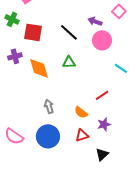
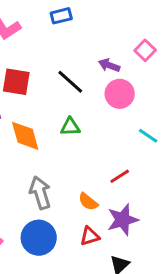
gray arrow: (49, 106) -> (40, 193), size x1.5
purple star: (104, 124) -> (123, 220), size x1.5

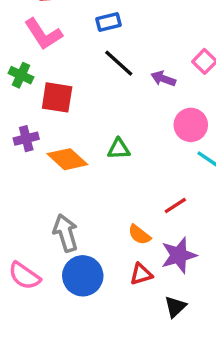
black line: (70, 82) -> (119, 63), moved
pink circle: (120, 94) -> (191, 125), moved
orange diamond: (25, 136) -> (67, 159), turned -32
gray arrow: (40, 193) -> (66, 233), moved

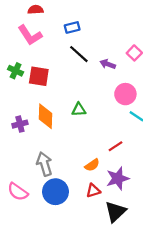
green cross: (21, 75) -> (16, 71), moved
purple cross: (26, 139) -> (20, 124), moved
orange diamond: (67, 159) -> (46, 116), turned 50
orange semicircle: (139, 235) -> (92, 165), turned -72
black triangle: (175, 307) -> (115, 212), size x1.5

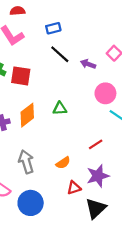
orange diamond: (46, 116) -> (27, 115), turned 50
orange semicircle: (92, 165) -> (63, 163), moved
blue circle: (55, 192) -> (31, 203), moved

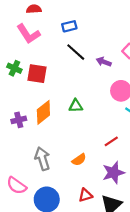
red triangle: (74, 188) -> (85, 195), moved

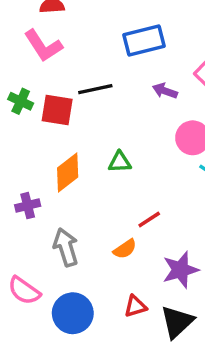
blue rectangle: (69, 26) -> (144, 41), moved, size x1.6
black line: (76, 52) -> (95, 89), moved, turned -54
purple cross: (19, 120) -> (28, 206), moved
red line: (111, 141) -> (149, 219), moved

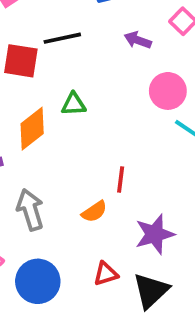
green triangle: (120, 162) -> (74, 104), moved
red line: (149, 219) -> (121, 180), turned -50

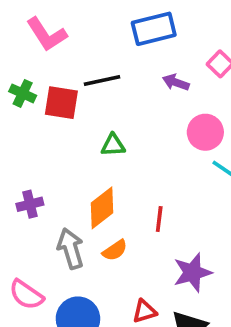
orange diamond: (32, 129) -> (102, 208), moved
orange semicircle: (94, 212) -> (115, 250), moved

